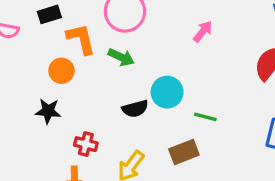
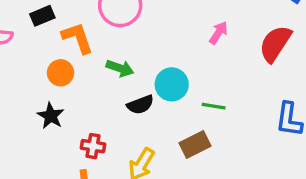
pink arrow: (203, 31) -> (218, 33), moved
green arrow: (121, 57) -> (120, 68), moved
black star: (48, 111) -> (51, 116), turned 30

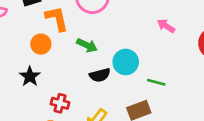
pink arrow: (218, 33) -> (166, 26), turned -96

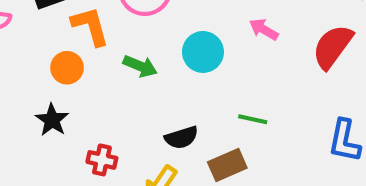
cyan circle: (126, 62) -> (203, 52), moved
black semicircle: (100, 75) -> (181, 138), moved

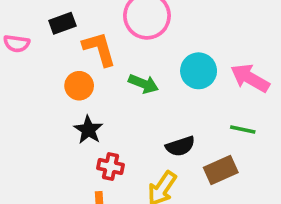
pink arrow: (264, 29) -> (250, 78), moved, size x1.5
black star: (52, 120) -> (88, 130), moved

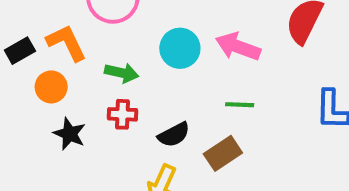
black rectangle: (62, 23) -> (20, 51), moved
red cross: (110, 167) -> (122, 114), moved

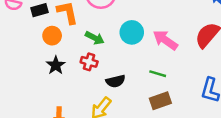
brown rectangle: (223, 153) -> (160, 101), moved

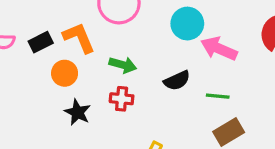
cyan circle: (132, 32) -> (187, 24), moved
black semicircle: (116, 81) -> (177, 81), moved

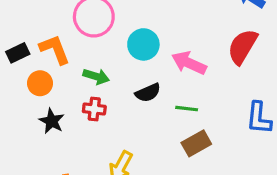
cyan circle: (187, 24) -> (143, 44), moved

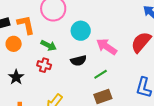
green line: (187, 109) -> (101, 74), turned -48
black star: (52, 121) -> (16, 77), moved

